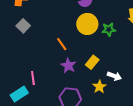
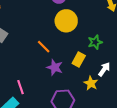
green star: (109, 29) -> (95, 42), moved
white arrow: (114, 76) -> (104, 69), turned -64

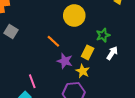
white arrow: (104, 69) -> (112, 53), moved
yellow star: (91, 83) -> (83, 71), moved

